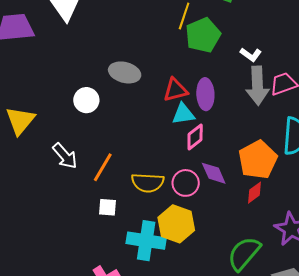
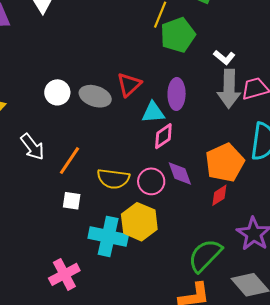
gray ellipse: (125, 72) -> (95, 96), moved
red triangle: (175, 90) -> (129, 85), moved, turned -32

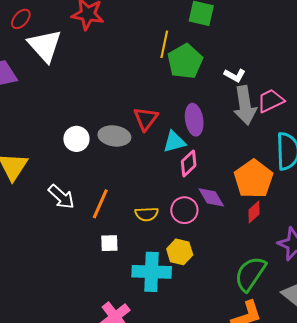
yellow semicircle: (113, 179) -> (147, 214), size x0.7
yellow hexagon: (139, 222) -> (180, 252), size x0.7

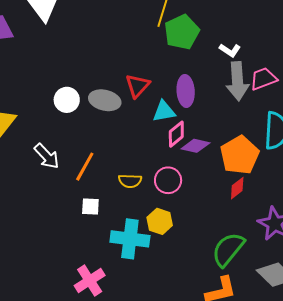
purple diamond: (211, 197) -> (195, 146), moved, turned -52

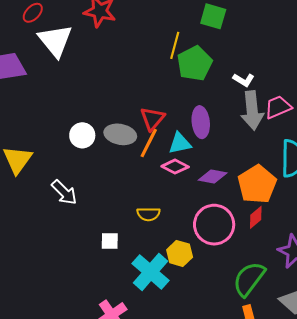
pink diamond: (176, 134) -> (175, 167), moved, turned 68
orange line: (85, 167) -> (149, 143), moved
pink circle: (168, 180) -> (214, 225), moved, size x1.5
cyan cross: (130, 239) -> (150, 272), turned 36

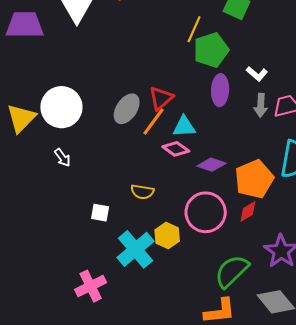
gray arrow: (252, 110) -> (261, 105), size x0.6
purple ellipse: (201, 122) -> (220, 90), moved
gray ellipse: (120, 134) -> (127, 109), turned -76
white circle: (82, 135) -> (61, 107), moved, size x1.6
white arrow: (64, 192) -> (62, 158), size x0.7

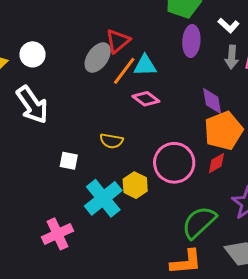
red triangle: (161, 98) -> (118, 41), moved
white circle: (61, 107) -> (33, 54), size x0.6
cyan triangle: (184, 127) -> (145, 65), moved
white arrow: (62, 158) -> (32, 105), size x2.0
purple diamond: (211, 165) -> (212, 101), moved, turned 60

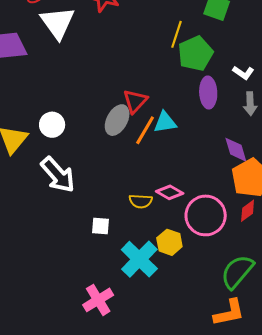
pink diamond: (146, 99) -> (170, 192), moved

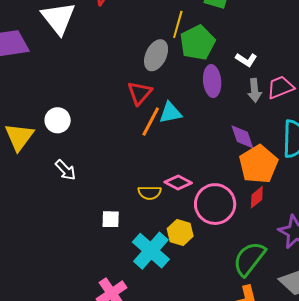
gray ellipse: (117, 120) -> (156, 55), moved
white arrow: (58, 175) -> (66, 170), size x0.6

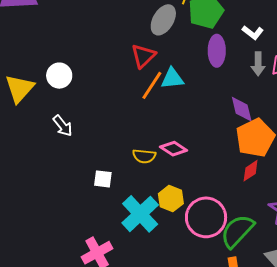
pink circle: (215, 204) -> (206, 217), moved

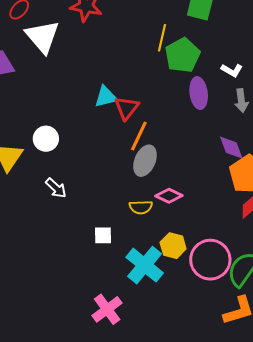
gray ellipse: (163, 20) -> (145, 161), moved
cyan triangle: (172, 78) -> (106, 97), moved

